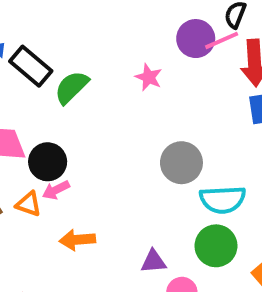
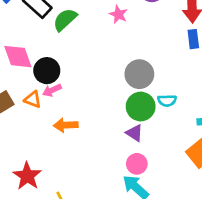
cyan semicircle: (223, 200) -> (167, 101), size x0.6
green circle: (216, 246) -> (141, 107), moved
purple triangle: (153, 261) -> (134, 133), moved, turned 36

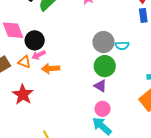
cyan semicircle: (167, 101) -> (122, 46), moved
orange arrow: (66, 125) -> (51, 68), moved
red star: (27, 176) -> (23, 94), moved

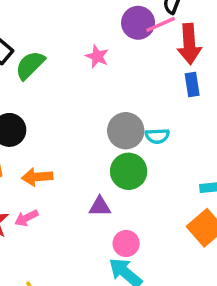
pink arrow: (39, 55) -> (26, 218), moved
purple triangle: (100, 86) -> (100, 207), moved, turned -32

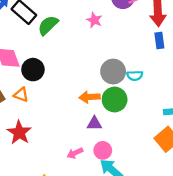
orange arrow: (37, 177) -> (90, 97), moved
pink arrow: (26, 218) -> (75, 153), moved
pink circle: (126, 244) -> (103, 150), moved

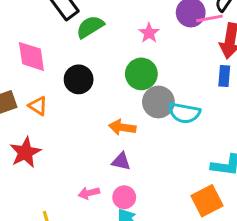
black circle: (33, 70) -> (79, 79), moved
cyan semicircle: (135, 76) -> (184, 113), size x1.5
green circle: (115, 99) -> (141, 74), moved

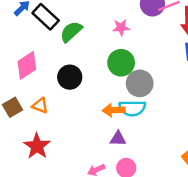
pink star: (149, 33) -> (121, 27), turned -30
pink diamond: (31, 56) -> (27, 65), turned 76
cyan semicircle: (184, 113) -> (132, 108), moved

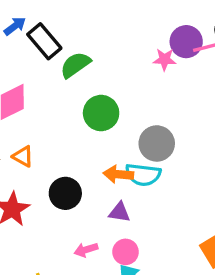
pink star: (121, 27) -> (164, 59), moved
green circle: (121, 63) -> (101, 113), moved
black circle: (70, 77) -> (65, 193), moved

